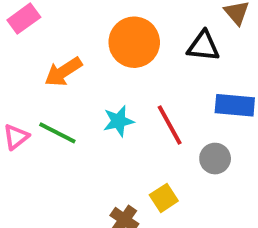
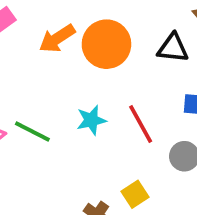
orange arrow: (63, 72) -> (57, 38), moved

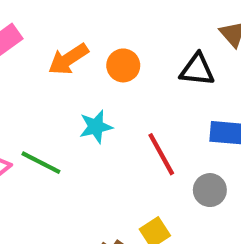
orange circle: (106, 44) -> (123, 65), size x0.6
cyan star: (91, 120) -> (96, 127), moved

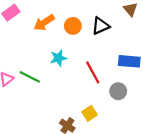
black triangle: (197, 70) -> (101, 26), moved, turned -30

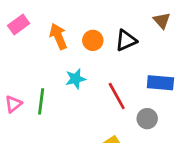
orange arrow: (44, 23) -> (58, 36), turned 100
green line: (30, 77) -> (41, 101), turned 70

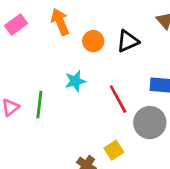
orange arrow: (58, 36) -> (60, 22), moved
gray circle: (147, 119) -> (150, 123), size x1.5

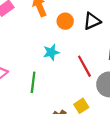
green line: (39, 105) -> (33, 82), moved

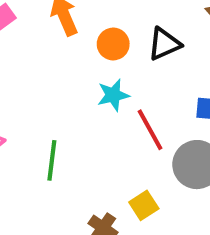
cyan star: (51, 52) -> (113, 95), moved

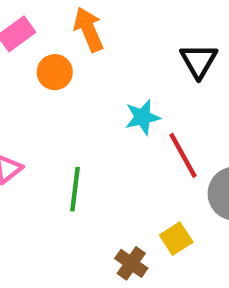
orange circle: (113, 44) -> (55, 72), moved
black triangle: (164, 44) -> (199, 61), turned -36

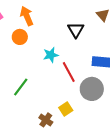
orange circle: (55, 72) -> (20, 37), moved
green line: (75, 189) -> (21, 87), turned 30

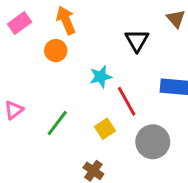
gray circle: (92, 89) -> (153, 142), moved
yellow square: (66, 109) -> (105, 129), moved

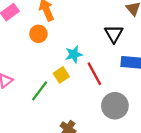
black triangle: (137, 40) -> (114, 34), moved
yellow square: (105, 129) -> (61, 75), moved

